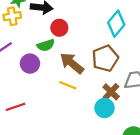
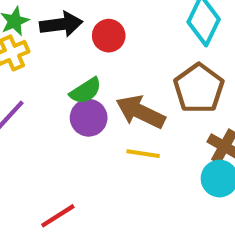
red circle: (59, 28) -> (109, 36), moved
purple circle: (30, 64) -> (89, 118), moved

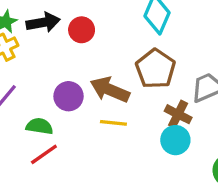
green semicircle: (86, 91) -> (39, 126), moved, turned -136
red line: (58, 216) -> (44, 154), moved

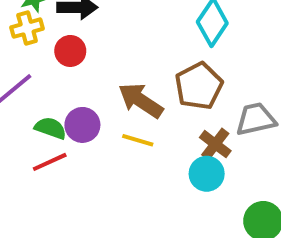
red circle: (82, 30) -> (70, 51), moved
purple circle: (69, 96) -> (82, 125), moved

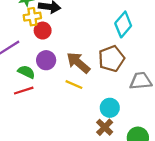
yellow cross: (27, 28) -> (32, 17), moved
purple circle: (82, 125) -> (46, 60), moved
brown cross: (215, 144) -> (105, 127), moved

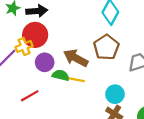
yellow cross: (32, 17) -> (24, 46), moved
red circle: (43, 31) -> (35, 35), size x1.5
green semicircle: (26, 72) -> (61, 75), moved

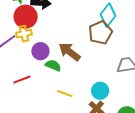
red circle: (35, 35) -> (26, 17), moved
brown pentagon: (106, 47) -> (100, 33), moved
yellow line: (76, 80) -> (65, 94), moved

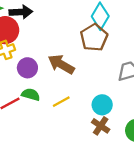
green semicircle: (53, 65) -> (31, 94), moved
yellow line: (65, 94) -> (61, 102), moved, turned -42

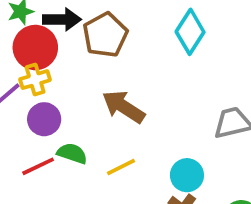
brown pentagon: (94, 38) -> (105, 35), moved
purple circle: (27, 68) -> (44, 119), moved

